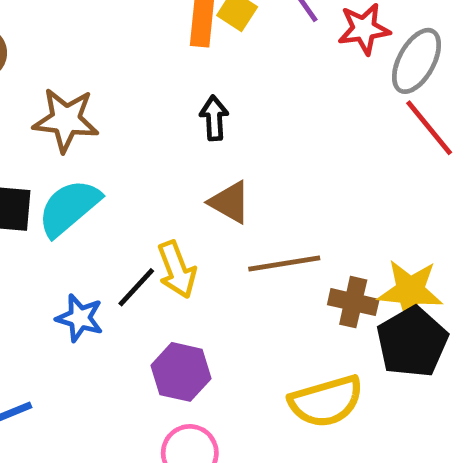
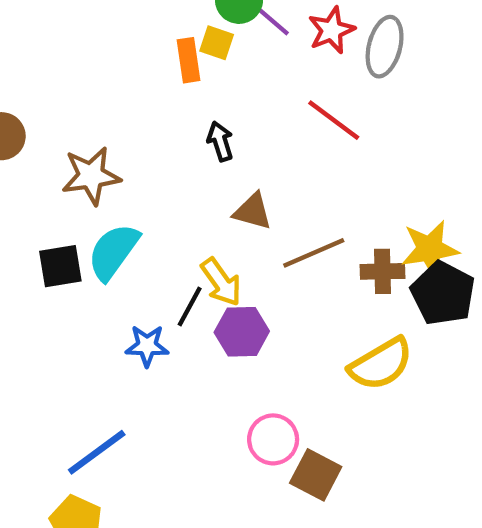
red line: (429, 128) -> (334, 120), moved
purple hexagon: (181, 372) -> (242, 332), moved

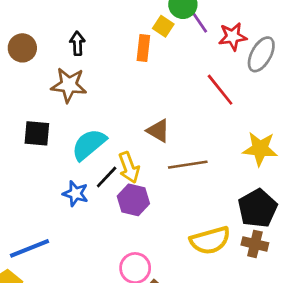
orange rectangle: (188, 60) -> (143, 48), moved
black arrow: (220, 141) -> (77, 43), moved
yellow star: (430, 249) -> (260, 149), moved
cyan semicircle: (113, 252) -> (89, 144), moved
brown cross: (383, 271) -> (255, 244), moved

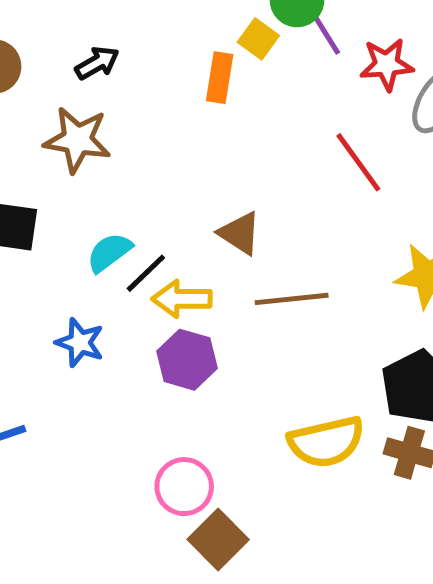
black arrow: (77, 43) -> (97, 63), turned 60
cyan semicircle: (89, 144) -> (109, 252), size x0.7
yellow arrow: (129, 168) -> (182, 299), turned 108
black line: (107, 177) -> (146, 273), moved

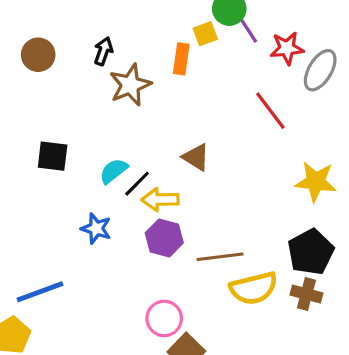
yellow square: (258, 39) -> (205, 34), turned 35
black arrow: (97, 63) -> (103, 51), turned -40
brown star: (77, 140) -> (130, 85), moved, turned -30
brown line: (292, 299) -> (220, 257), moved

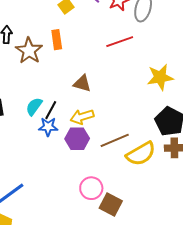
orange rectangle: (181, 59) -> (57, 40), moved
red line: (270, 111) -> (120, 42), turned -56
yellow arrow: (160, 199) -> (82, 117), moved
blue star: (96, 228) -> (48, 127), moved

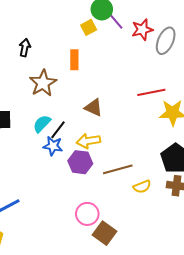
red line: (120, 42) -> (151, 92), moved
brown star: (29, 51) -> (43, 83), moved
yellow semicircle: (141, 154) -> (142, 187), size x0.6

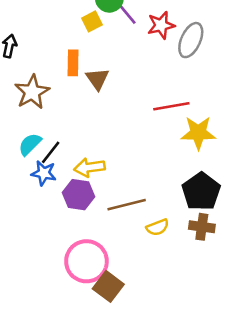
brown triangle: (94, 108) -> (97, 79), moved, turned 30
pink circle: (87, 214) -> (86, 261), size x1.4

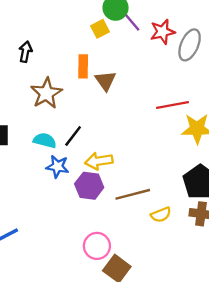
cyan semicircle: (30, 144) -> (45, 140), turned 60
black line: (51, 152) -> (73, 136), moved
pink circle: (86, 261) -> (97, 246), size x0.7

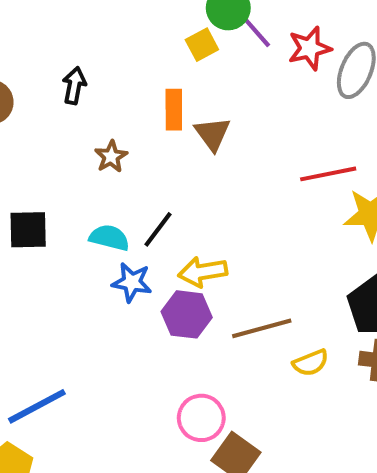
brown star: (46, 93) -> (111, 156), size x0.6

